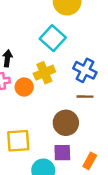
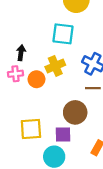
cyan square: (53, 38) -> (63, 34), turned -35
purple square: (62, 153) -> (63, 135), moved

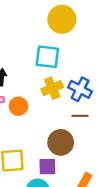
yellow cross: (55, 66) -> (52, 88), moved

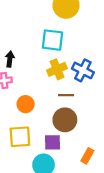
orange circle: (18, 106) -> (26, 104), moved
brown line: (80, 116) -> (66, 95), moved

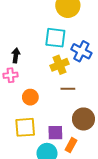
blue cross: (83, 70) -> (81, 51), moved
brown circle: (65, 120) -> (83, 119), moved
orange rectangle: (87, 156) -> (71, 145), moved

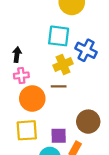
pink cross: (11, 75) -> (21, 75), moved
brown line: (68, 89) -> (59, 86), moved
orange circle: (30, 97) -> (32, 99), size x1.5

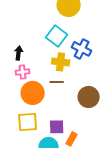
cyan square: (59, 36) -> (57, 36), turned 30
yellow cross: (63, 65) -> (61, 62), turned 30
brown circle: (88, 122) -> (89, 97), moved

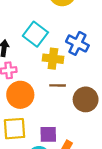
cyan square: (57, 36) -> (35, 34), moved
brown line: (57, 82) -> (58, 85), moved

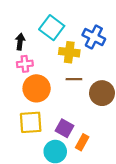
purple square: (48, 134) -> (65, 128), turned 30

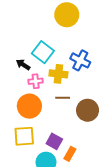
black arrow: (20, 42) -> (23, 65), moved, turned -64
pink cross: (25, 64) -> (36, 81), moved

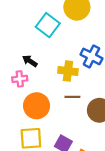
cyan square: (43, 52) -> (48, 25), moved
pink cross: (36, 81) -> (20, 79), moved

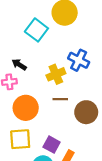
yellow cross: (68, 71) -> (56, 74), turned -30

